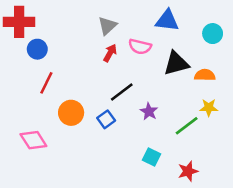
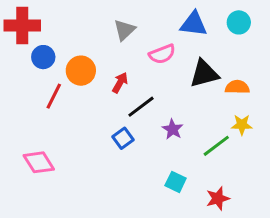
cyan circle: (213, 34) -> (239, 22), moved
pink semicircle: (140, 47) -> (162, 54), turned -35
red arrow: (110, 53) -> (120, 83), moved
orange circle: (71, 113) -> (81, 71), moved

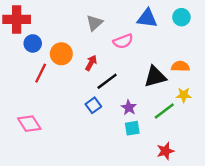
black triangle: (204, 74) -> (155, 77), moved
purple star: (173, 129) -> (129, 108), moved
cyan square: (176, 182) -> (132, 128), moved, turned -35

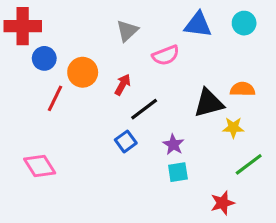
yellow star: (184, 95) -> (233, 128), moved
green line: (164, 111) -> (249, 164), moved

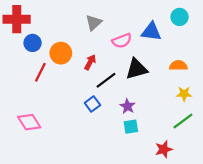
blue triangle: (198, 25) -> (151, 32), moved
black triangle: (209, 103) -> (137, 69), moved
yellow star: (233, 128) -> (184, 94), moved

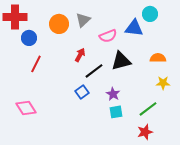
cyan circle: (180, 17) -> (150, 14), moved
orange circle: (61, 53) -> (59, 24), moved
green line: (183, 121) -> (148, 109), moved

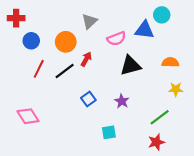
red cross: (15, 17) -> (16, 18), size x0.7
orange circle: (59, 24) -> (66, 42), moved
black line: (94, 71) -> (65, 71), moved
cyan square: (116, 112) -> (109, 132), moved

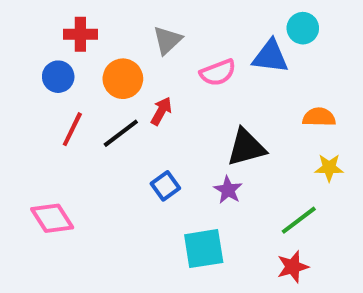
red cross: (16, 18) -> (80, 34), moved
black triangle: (130, 66) -> (246, 147), moved
cyan square: (109, 132) -> (204, 249), size x1.5

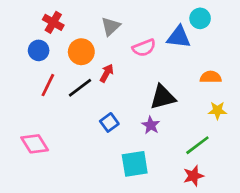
red cross: (80, 34) -> (53, 22), turned 30

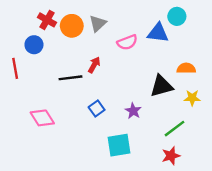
orange circle: (81, 52) -> (72, 26), moved
red line: (48, 85) -> (15, 68), moved, turned -36
black line: (80, 88) -> (71, 78), turned 30
black triangle: (163, 97) -> (161, 86), moved
pink diamond: (35, 144) -> (42, 118), moved

